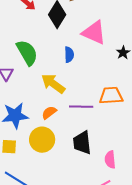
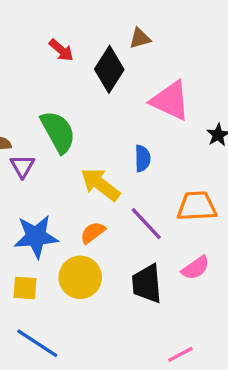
blue semicircle: (69, 55) -> (143, 158), moved
purple line: (81, 107) -> (146, 224), turned 45
pink semicircle: (110, 160) -> (195, 268), moved, turned -120

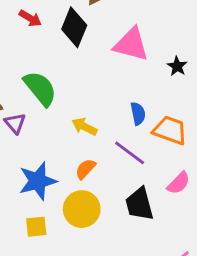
blue semicircle: (143, 158) -> (138, 114), moved
yellow arrow: (100, 184) -> (84, 127), size x0.7
orange trapezoid: (197, 206) -> (170, 130), turned 33

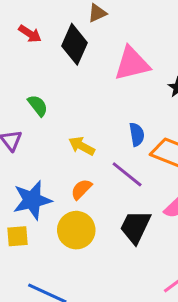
pink triangle: (131, 44) -> (132, 64), turned -30
green semicircle: (40, 88) -> (38, 106), size x0.6
black trapezoid: (139, 204) -> (135, 227), turned 39
yellow square: (36, 227) -> (18, 236), moved

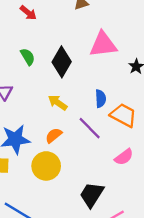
black diamond: (74, 44) -> (62, 62), moved
green semicircle: (38, 106) -> (28, 57), moved
black trapezoid: (135, 227) -> (92, 195), moved

